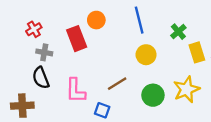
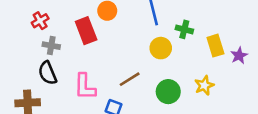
green cross: (178, 32) -> (184, 29), moved, turned -35
yellow star: (186, 89) -> (204, 85), size x0.7

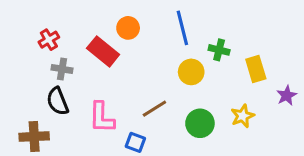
red rectangle: (86, 31) -> (103, 51), turned -30
purple star: (239, 56) -> (287, 95), moved

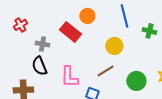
red cross: (49, 40) -> (20, 25), moved
yellow circle: (191, 72) -> (114, 46), moved

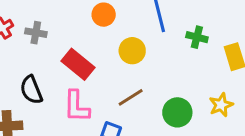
red rectangle: (70, 32) -> (78, 64), moved
gray cross: (42, 44) -> (36, 33), moved
yellow circle: (114, 46) -> (132, 51), moved

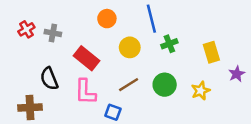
green cross: (197, 37) -> (169, 44), moved, turned -35
green circle: (177, 112) -> (165, 85), moved

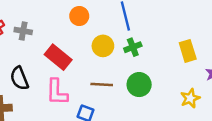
green cross: (169, 44) -> (133, 47), moved
brown line: (129, 85) -> (102, 85), turned 35
yellow star: (201, 91) -> (190, 98), moved

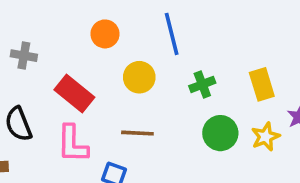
green cross: (133, 47) -> (202, 84), moved
green circle: (139, 85) -> (220, 133), moved
yellow star: (190, 98) -> (265, 137), moved

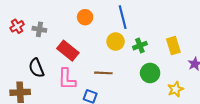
yellow circle: (139, 77) -> (116, 42), moved
yellow star: (265, 137) -> (175, 89), moved

